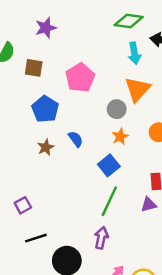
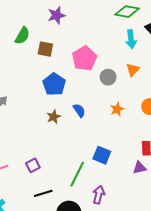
orange triangle: (137, 89) -> (133, 70), size x0.6
gray circle: (117, 109) -> (108, 77), moved
blue square: (109, 165) -> (102, 155), moved, turned -30
green line: (109, 201) -> (77, 174), moved

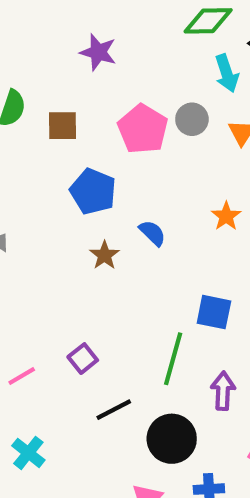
purple star: (56, 15) -> (98, 52), moved, turned -30
gray circle: (108, 77) -> (192, 119), moved

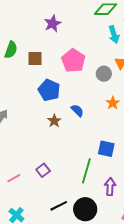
purple star: (98, 52) -> (53, 24), turned 30
gray circle: (192, 119) -> (104, 74), moved
black line: (114, 410) -> (59, 206), moved

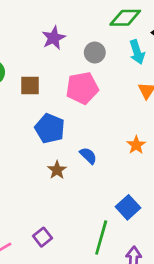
pink pentagon: (73, 61) -> (82, 88), turned 30
gray circle: (104, 74) -> (95, 53), moved
blue square: (106, 149) -> (128, 207), turned 36

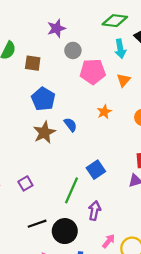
gray circle: (95, 53) -> (73, 50), moved
pink pentagon: (82, 88) -> (93, 72), moved
orange star: (136, 145) -> (104, 112), moved
brown star: (57, 170) -> (44, 132), size x1.5

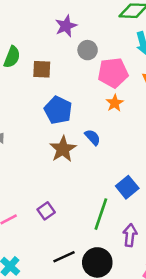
orange star: (104, 112) -> (115, 103), moved

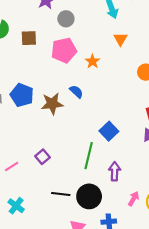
pink pentagon: (113, 73) -> (64, 50), moved
blue pentagon: (58, 110) -> (22, 95), moved
brown star: (63, 149) -> (52, 104), turned 30
black line: (64, 257) -> (61, 194), turned 36

